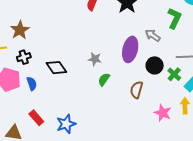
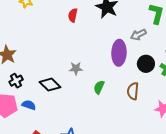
gray arrow: (153, 35) -> (138, 35), turned -49
gray star: (95, 59) -> (76, 68), moved
blue semicircle: (32, 84) -> (29, 105), turned -40

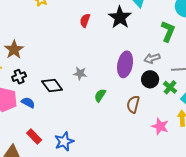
gray arrow: (138, 35) -> (152, 58), moved

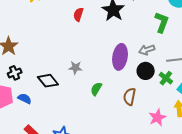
pink star: (160, 126) -> (157, 117), turned 30

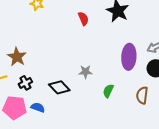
red semicircle: (78, 14) -> (83, 19), turned 144

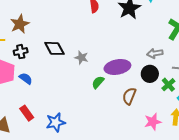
purple ellipse: (129, 57) -> (117, 67), moved, turned 60
black diamond: (59, 87) -> (54, 48), moved

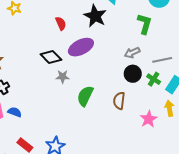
black diamond: (54, 48) -> (51, 57), moved
purple ellipse: (117, 67) -> (81, 47), moved
green semicircle: (98, 82) -> (85, 96), size x1.5

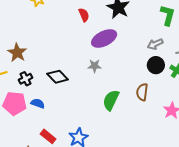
black diamond: (51, 57) -> (58, 77), moved
gray star: (63, 77) -> (94, 66), moved
green semicircle: (85, 96) -> (111, 100), moved

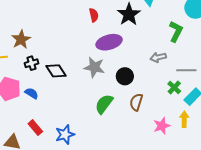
black circle: (156, 65) -> (125, 76), moved
gray star: (94, 66) -> (94, 67), size x1.5
black cross: (26, 79) -> (32, 63), moved

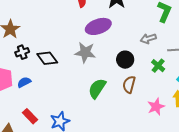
black circle: (125, 76) -> (125, 60), moved
green cross: (174, 87) -> (158, 66), moved
blue semicircle: (32, 93) -> (24, 82), turned -56

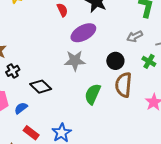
black diamond: (47, 58) -> (41, 87), moved
blue semicircle: (24, 82) -> (21, 108), moved
brown semicircle: (129, 85) -> (124, 85), size x1.4

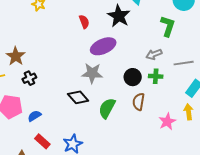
green cross: (149, 61) -> (156, 76), moved, turned -32
brown semicircle: (124, 85) -> (139, 102), size x0.7
black diamond: (41, 87) -> (78, 97), moved

